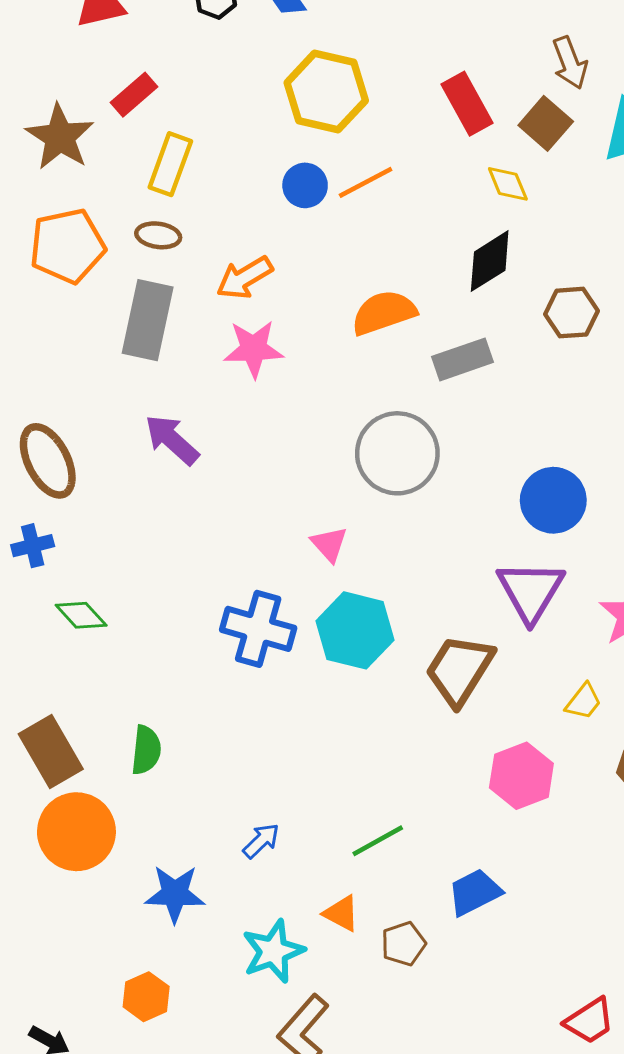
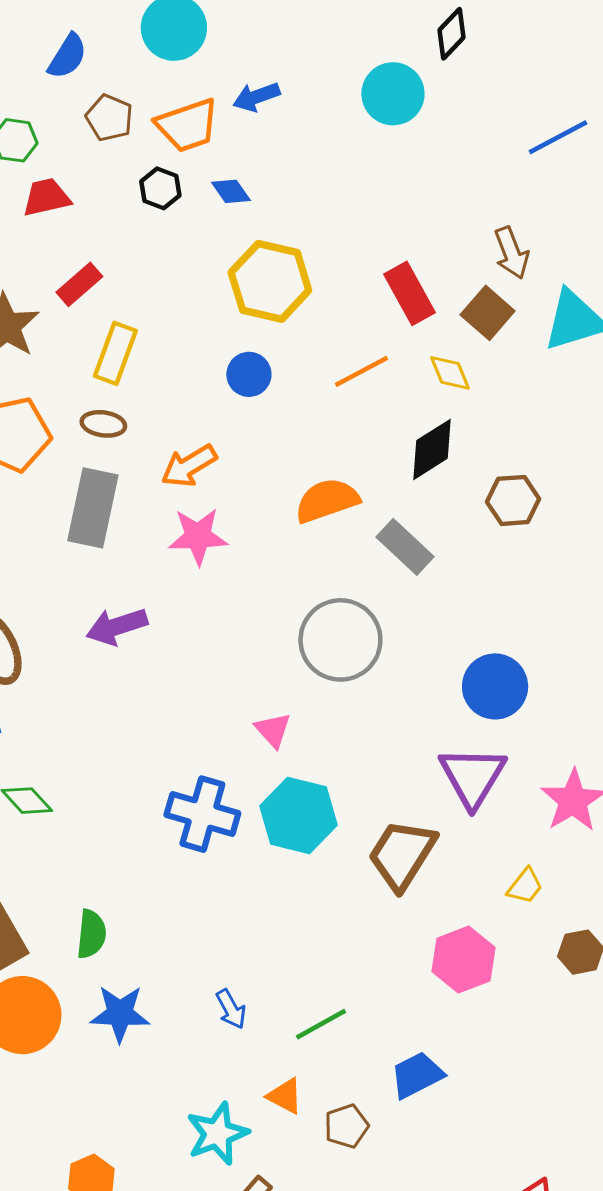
orange line: (366, 182) -> (361, 371), moved
gray rectangle: (462, 359) -> (405, 547), turned 62
purple arrow: (172, 440) -> (117, 626), turned -60
blue arrow: (261, 841) -> (231, 1009), moved, turned 105
blue star: (175, 894) -> (120, 1014), moved

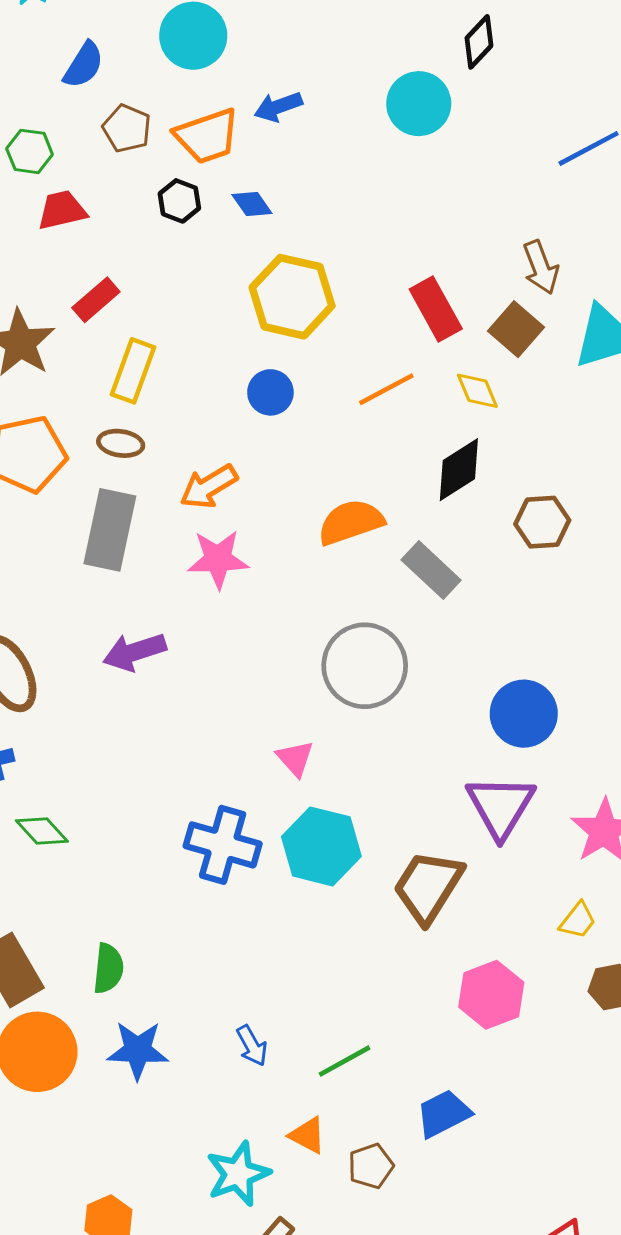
yellow trapezoid: (525, 886) -> (578, 921), moved

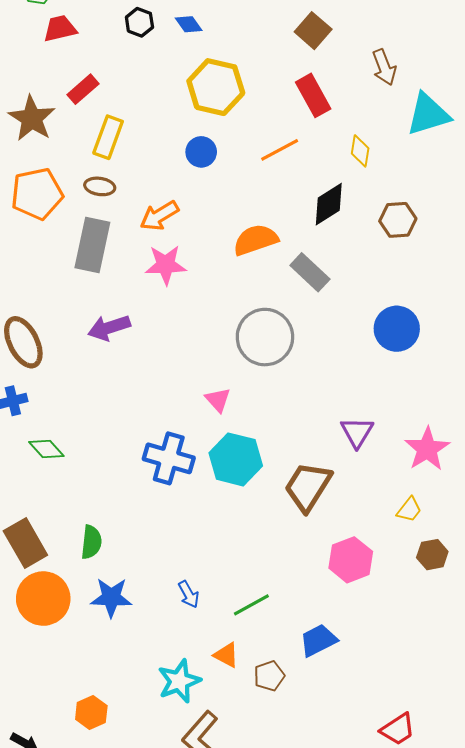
brown square: (516, 329) -> (313, 31), moved
yellow diamond: (477, 391) -> (360, 151), moved, turned 32
brown hexagon: (542, 522) -> (398, 220), moved
blue circle: (524, 714) -> (397, 329), moved
purple triangle: (501, 806) -> (357, 432), size x0.7

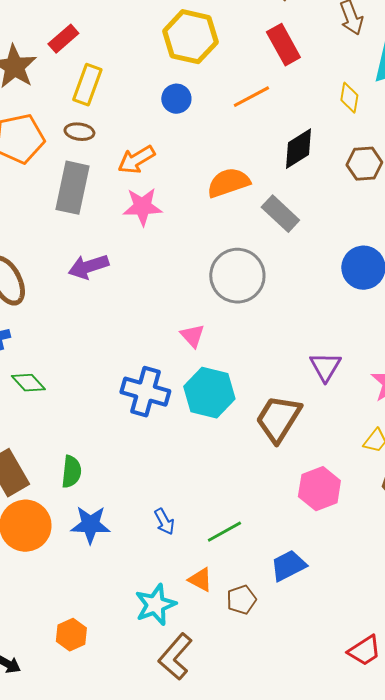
yellow diamond: (360, 151) -> (349, 98), moved

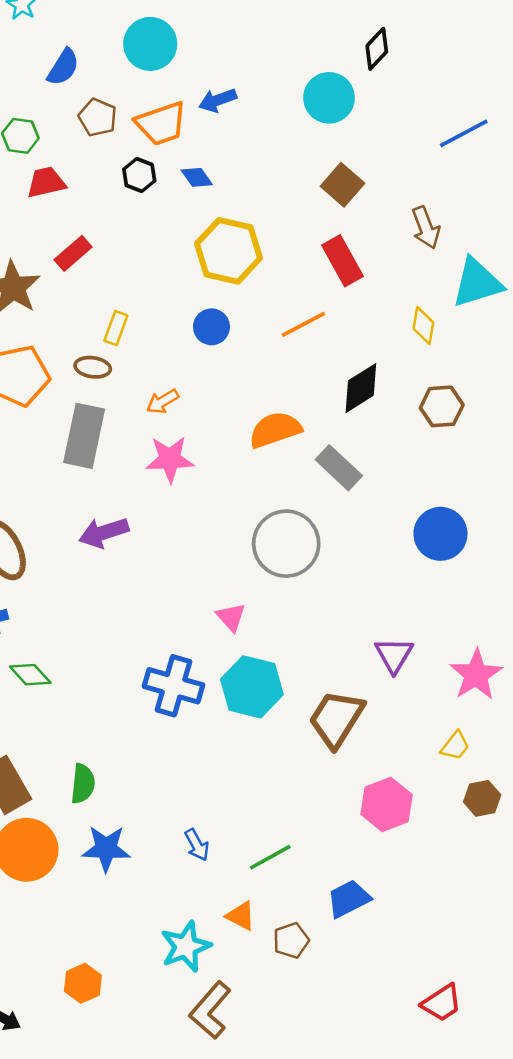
yellow rectangle: (87, 85) -> (116, 328), moved, size x0.7
orange arrow: (136, 160) -> (162, 402), size x0.7

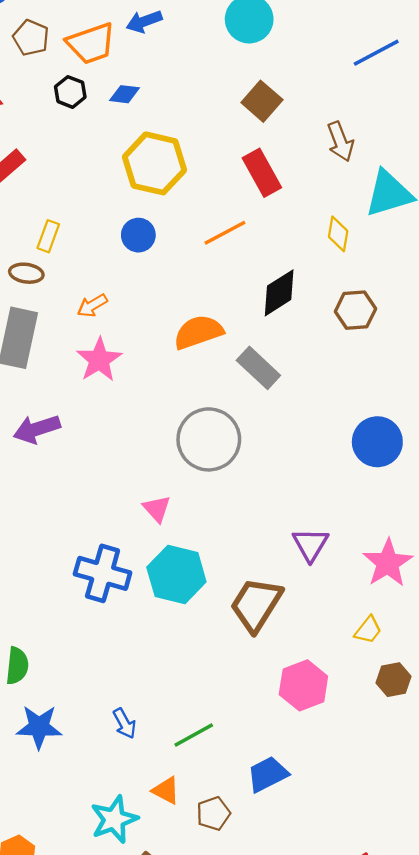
blue diamond: (197, 177) -> (124, 94), turned -48
pink star: (170, 459) -> (99, 360), turned -30
blue circle: (440, 534) -> (377, 442), moved

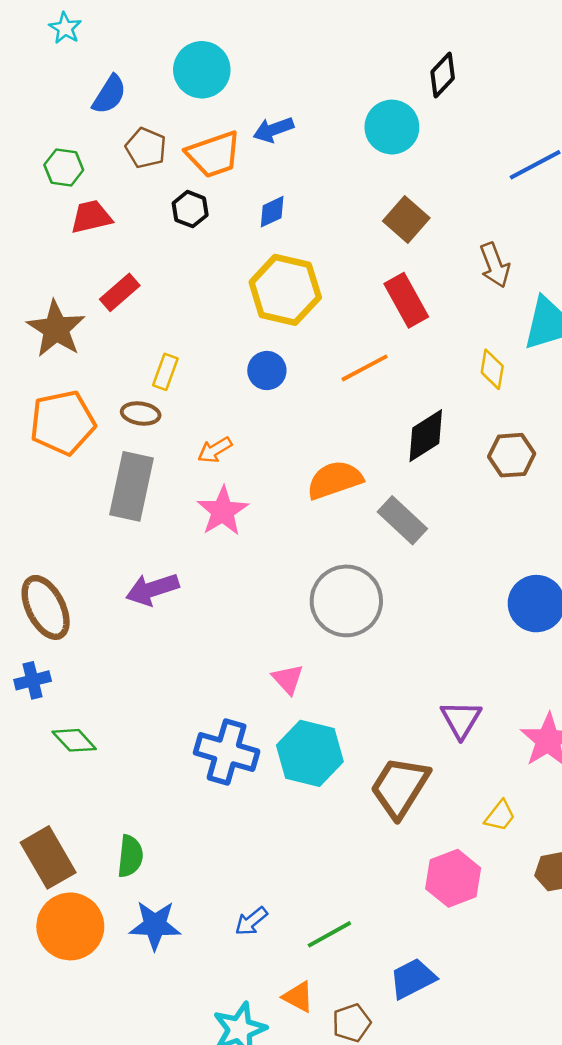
blue diamond: (124, 94) -> (272, 212), moved, turned -32
yellow trapezoid: (368, 630) -> (500, 816), moved
blue arrow: (124, 723) -> (251, 921), turned 80

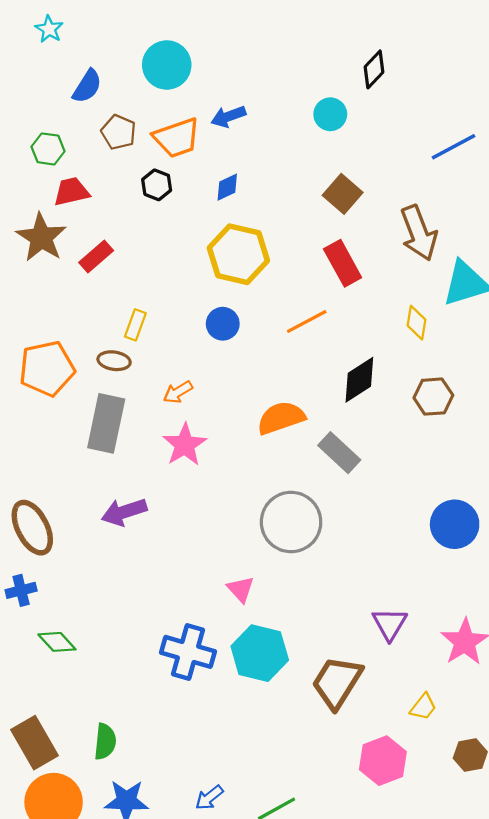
cyan circle: (392, 127) -> (330, 114), size x0.7
brown arrow: (495, 265) -> (419, 233), size x1.4
brown star: (56, 329) -> (41, 237), moved

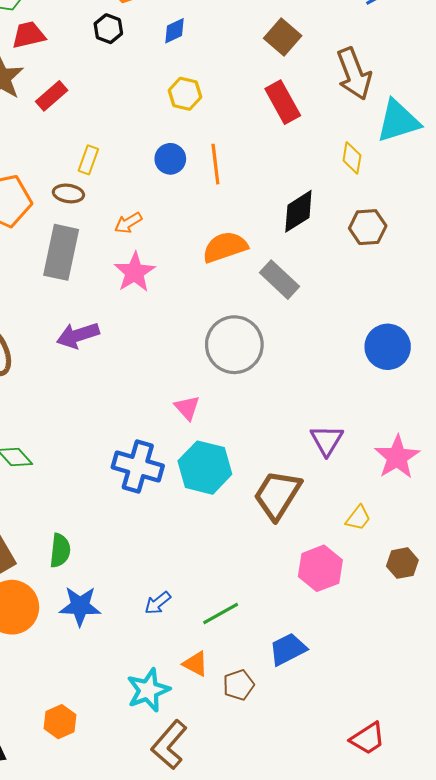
yellow hexagon: (238, 254) -> (185, 94), size x0.6
orange line: (307, 321) -> (215, 164), moved, turned -69

